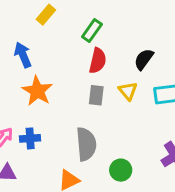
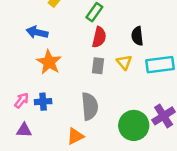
blue arrow: (23, 55) -> (37, 32), turned -54
black semicircle: (144, 59) -> (137, 36), turned -42
green circle: (121, 170) -> (134, 125), moved, size x1.6

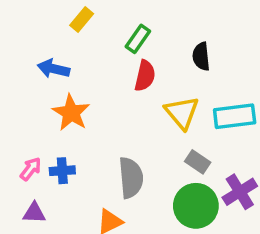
black semicircle: (137, 36) -> (201, 56), moved
yellow triangle: (124, 62) -> (182, 113), size x1.5
gray rectangle: (98, 66) -> (198, 162), moved, turned -63

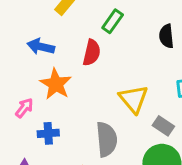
red semicircle: (145, 76) -> (92, 53), moved
yellow triangle: (182, 113) -> (134, 99), moved
pink arrow: (31, 169) -> (24, 108), moved

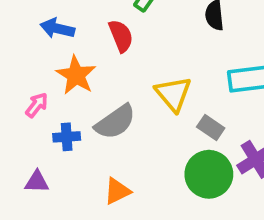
red semicircle: (92, 53) -> (121, 36), turned -35
gray semicircle: (107, 139) -> (115, 122), moved, turned 60

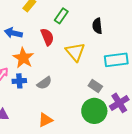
yellow triangle: (173, 94) -> (75, 52), moved
gray semicircle: (115, 122) -> (44, 83), size x0.7
blue cross: (67, 137) -> (19, 81), moved

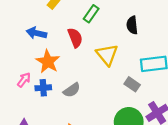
gray rectangle: (95, 86) -> (132, 84), moved

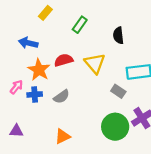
red semicircle: (75, 38) -> (64, 60), moved, turned -84

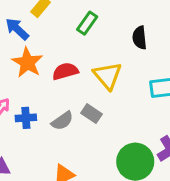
blue arrow: (28, 43) -> (17, 29), moved, turned 30
orange star: (39, 70) -> (27, 62), moved
gray rectangle: (118, 91) -> (91, 114), moved

